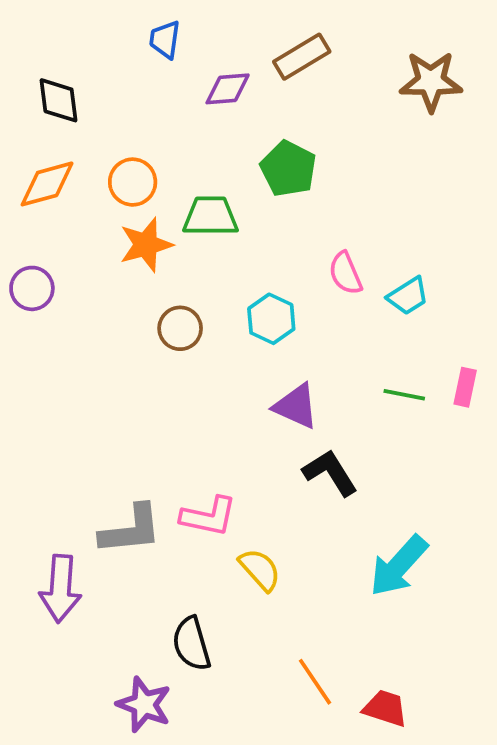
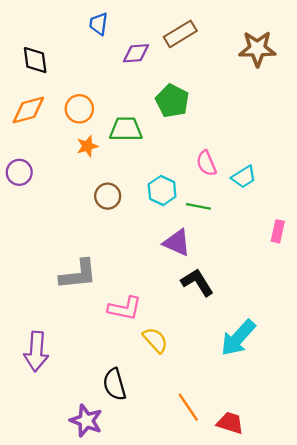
orange star: (146, 245) -> (87, 146), size x0.7
green line: (404, 395) -> (198, 206), moved
gray L-shape: (131, 530) -> (78, 274), moved

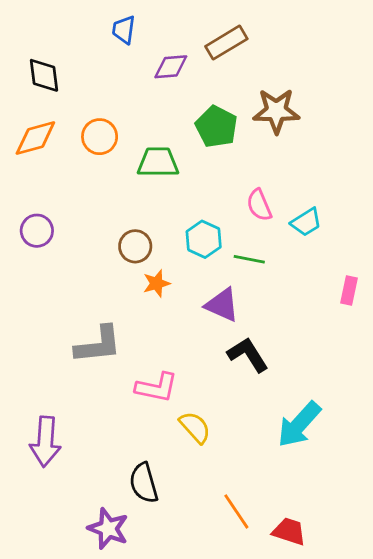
brown star: (257, 49) -> (276, 111), moved
orange star: (87, 146) -> (157, 283), moved
purple circle: (19, 172) -> (37, 231), moved

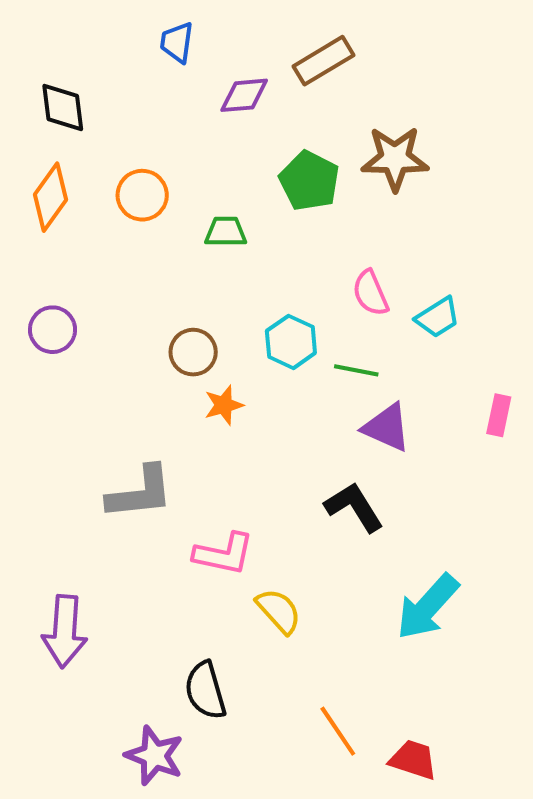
orange diamond: (35, 138) -> (50, 197), turned -39
green trapezoid: (158, 162) -> (226, 232), size x0.7
purple triangle: (222, 305) -> (387, 428), moved

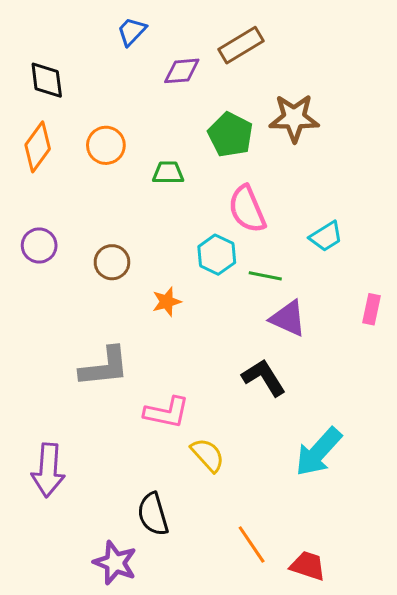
blue trapezoid: (177, 42) -> (132, 31), turned 36
pink semicircle: (370, 293) -> (247, 209), moved, size x1.4
brown circle: (193, 352) -> (112, 262), moved

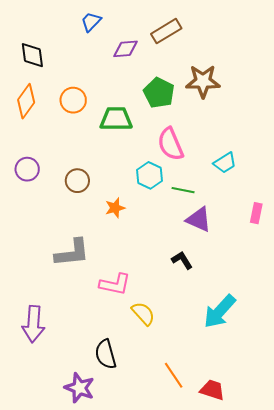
green trapezoid: (168, 173) -> (116, 119), size x1.5
black L-shape: (264, 378) -> (182, 260), size x0.7

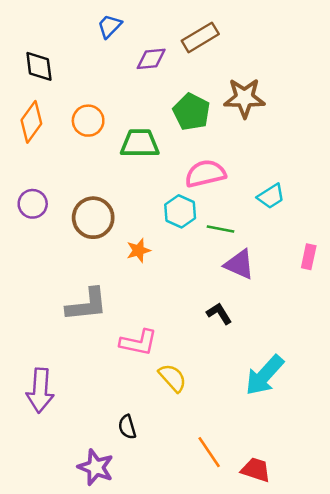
pink semicircle: (170, 144) -> (205, 174), turned 100
brown circle: (77, 181) -> (93, 218), size x1.4
black semicircle: (106, 354) -> (127, 427), size x0.7

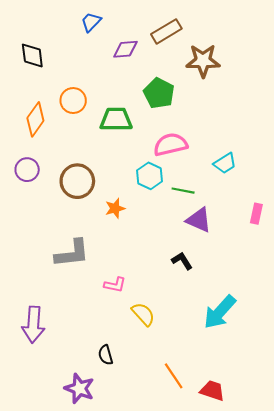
brown star: (244, 98) -> (203, 61), moved
orange diamond: (31, 122) -> (35, 119), moved
pink L-shape: (139, 342) -> (115, 285), size x0.7

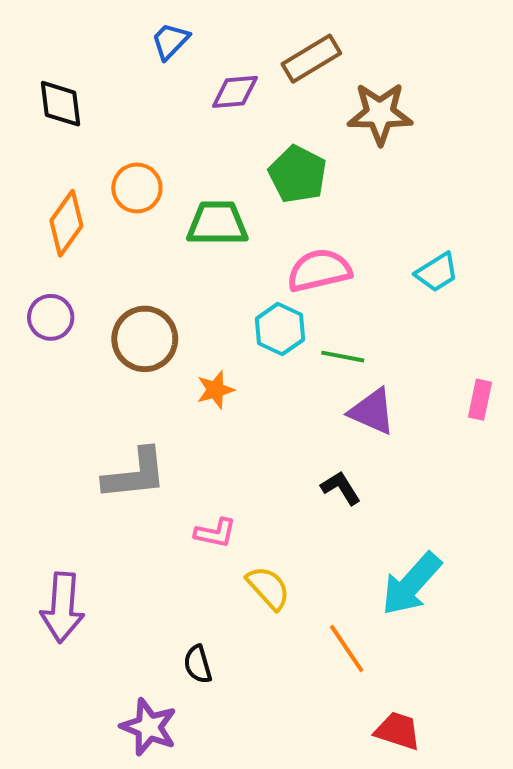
cyan trapezoid: (225, 163) -> (437, 272), moved
orange line: (174, 376) -> (347, 649), moved

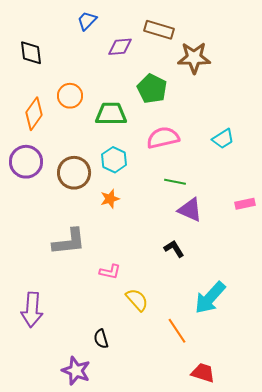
brown rectangle: (311, 59) -> (159, 30), turned 48
purple circle: (51, 317) -> (26, 162), size x1.4
cyan hexagon: (280, 329) -> (114, 160), moved
pink rectangle: (480, 400) -> (245, 204), turned 66

